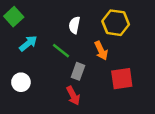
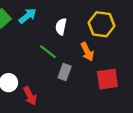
cyan arrow: (28, 43) -> (28, 16), moved
red arrow: (73, 96) -> (30, 96), moved

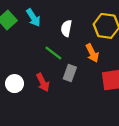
cyan arrow: (28, 16) -> (33, 18), turned 96
red arrow: (30, 96) -> (43, 82), moved

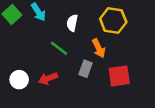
gray rectangle: (70, 73) -> (85, 69), moved
red arrow: (43, 82) -> (48, 78), turned 96

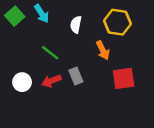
green line: (59, 48) -> (50, 53), moved
gray rectangle: (85, 69) -> (76, 76), moved, turned -42

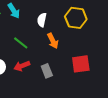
orange arrow: (103, 50) -> (53, 41), moved
gray rectangle: (76, 76) -> (47, 71), moved

